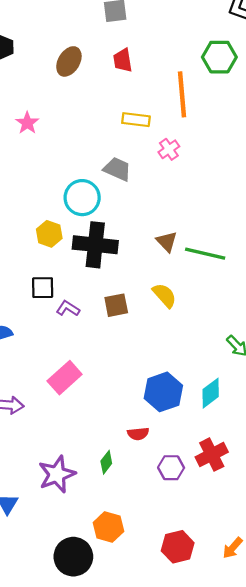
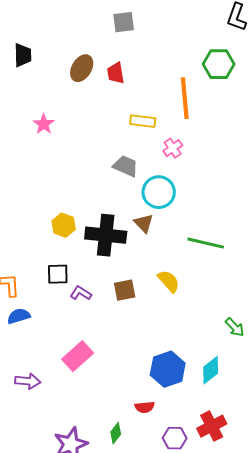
red trapezoid: (123, 60) -> (116, 73), moved
cyan circle: (82, 198) -> (159, 192), moved
brown triangle: (167, 242) -> (144, 223), moved

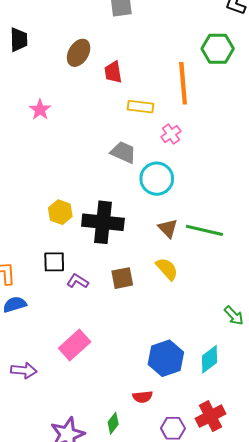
red trapezoid: (116, 73) -> (113, 72), moved
brown triangle: (144, 223) -> (168, 228), moved

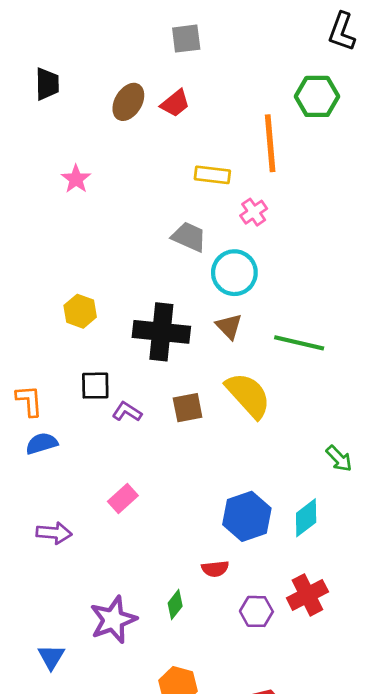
red trapezoid: (113, 72) -> (175, 103), moved, turned -120
yellow hexagon: (60, 212) -> (80, 311), moved
brown triangle: (168, 228) -> (229, 326), moved
yellow semicircle: (167, 269) -> (248, 395), size x1.5
pink rectangle: (75, 345) -> (123, 499), size x0.7

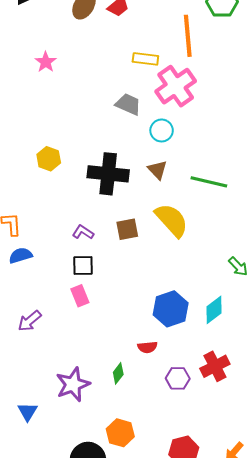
pink cross: (254, 212) -> (176, 86), size x2.0
cyan circle: (234, 273) -> (162, 130), size x0.7
black square: (95, 386) -> (83, 266), moved
pink rectangle: (123, 499) -> (80, 296), turned -70
purple arrow: (54, 533) -> (30, 321), turned 135

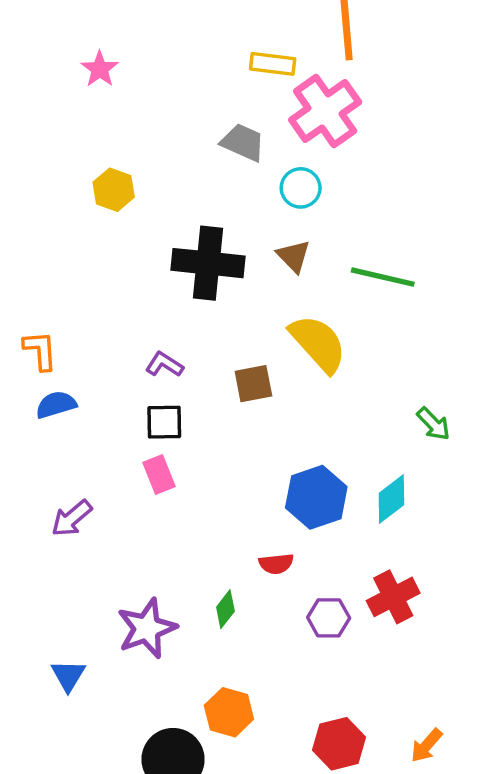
yellow hexagon: (49, 159) -> (114, 190), moved
brown square: (127, 229) -> (253, 384), moved

